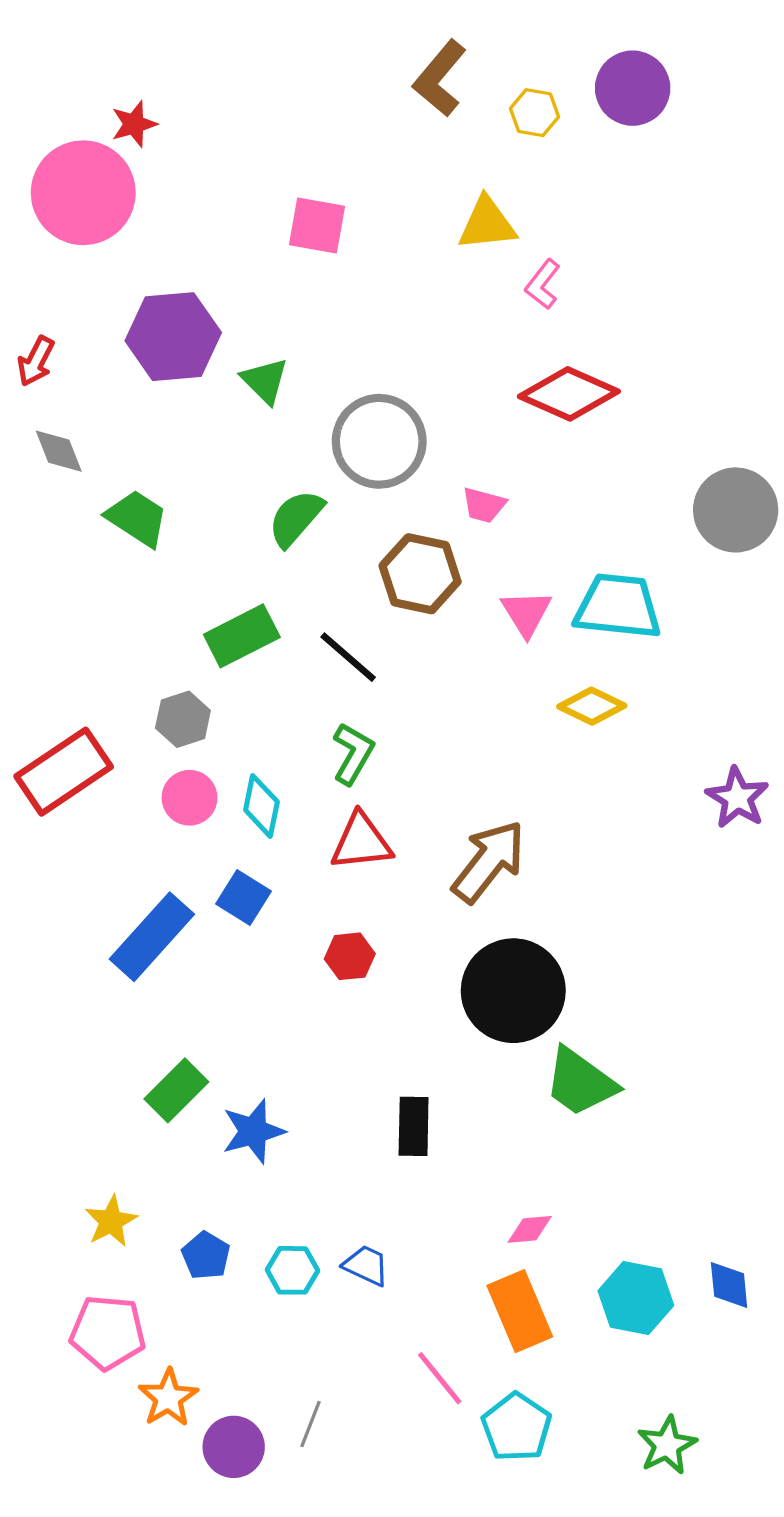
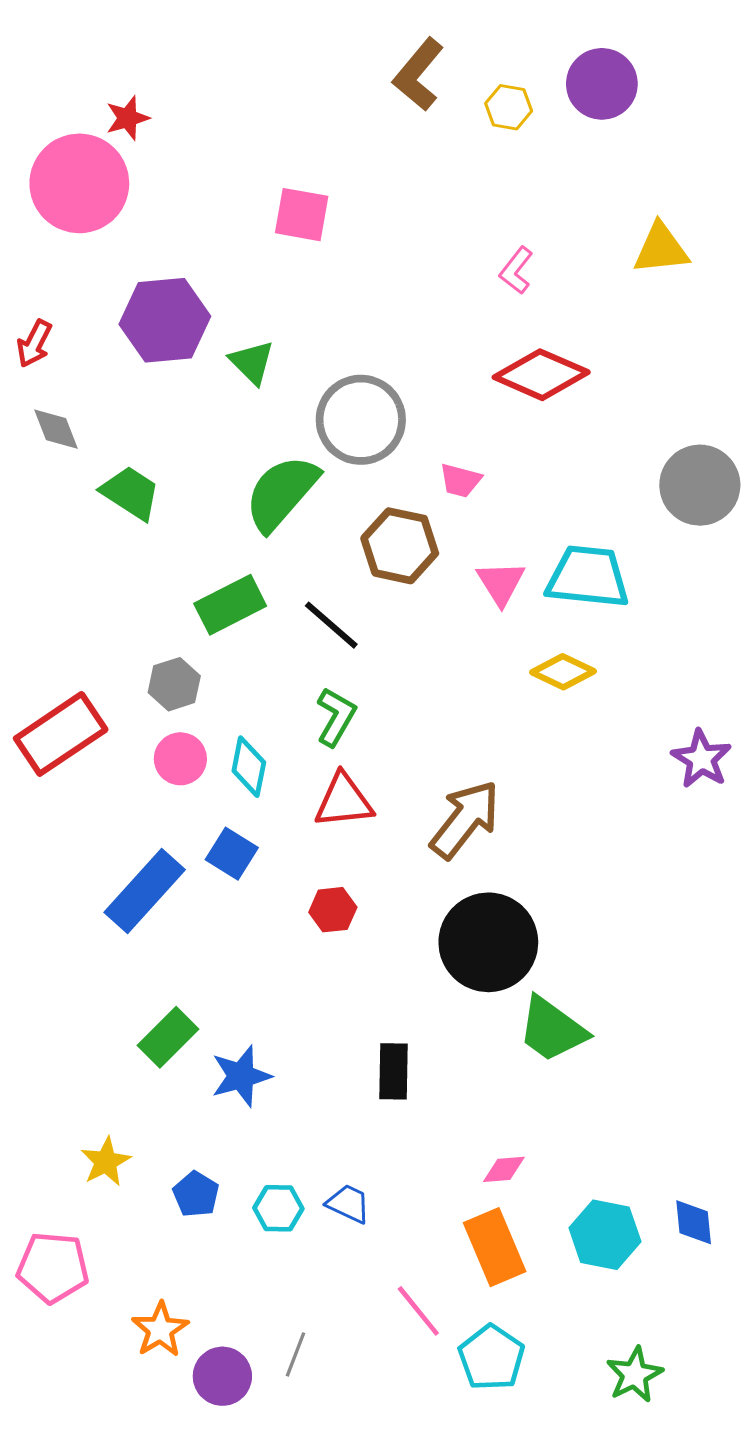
yellow triangle: (487, 224) -> (661, 249), moved
green semicircle: (296, 518) -> (281, 493), size x1.4
pink pentagon: (108, 1332) -> (53, 1267), moved

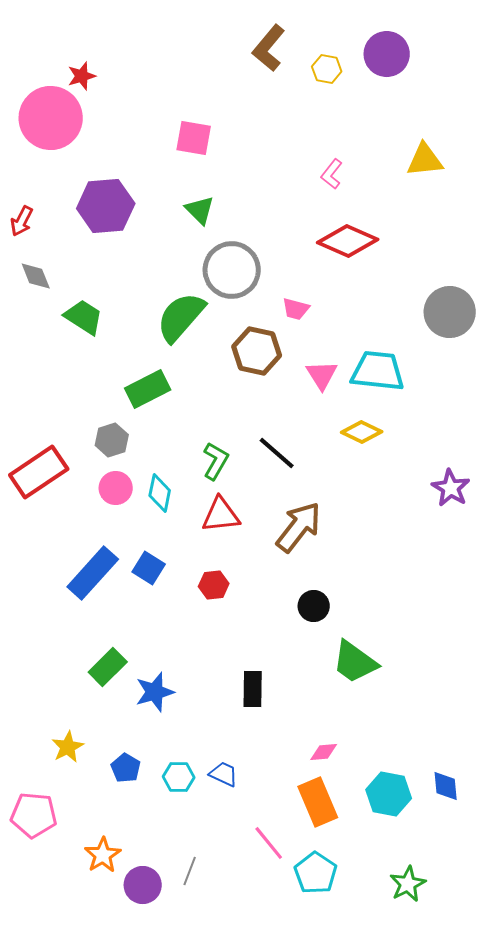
green triangle: (252, 362) -> (200, 210), moved
black line: (331, 625) -> (277, 453), moved
blue square: (232, 854) -> (149, 568), moved
black circle: (488, 942) -> (314, 606), size x0.5

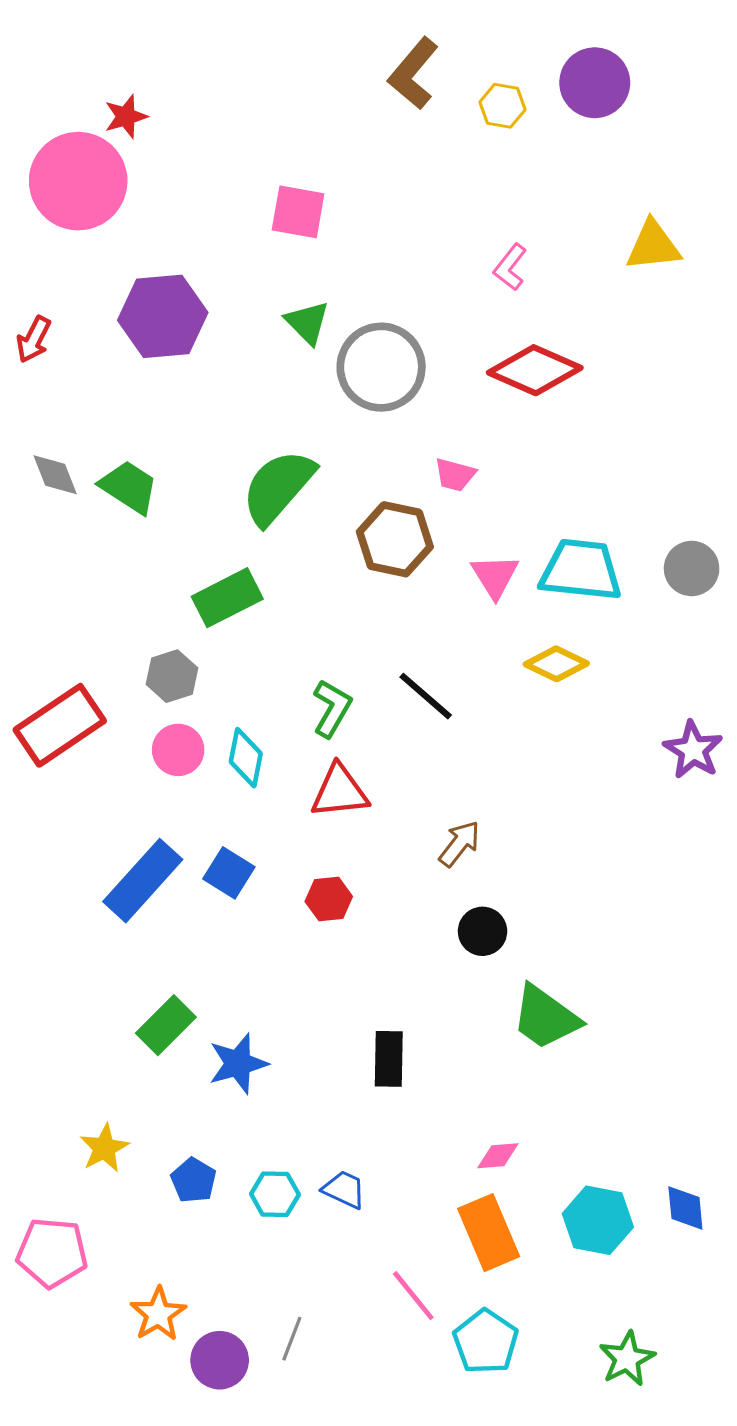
gray circle: (232, 270) -> (381, 367), moved
gray diamond: (36, 276) -> (55, 475), moved
gray circle: (450, 312) -> (692, 568), moved, size x0.7
brown arrow: (299, 527) -> (459, 844), moved, size x0.6

